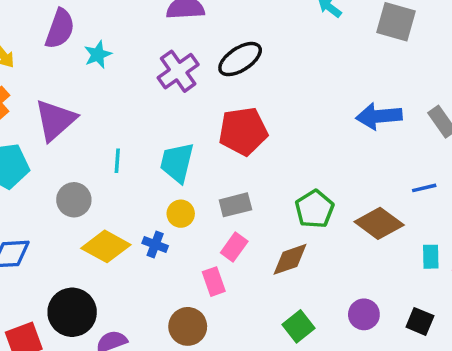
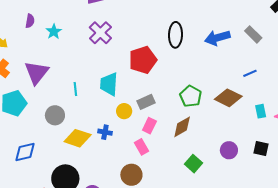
purple semicircle: (60, 29) -> (30, 21), size x0.6
black ellipse: (240, 59) -> (176, 35), moved, turned -45
yellow circle: (181, 214) -> (124, 111), moved

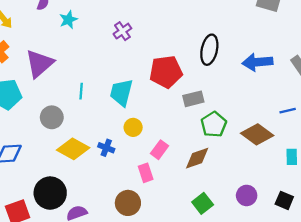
purple cross: (100, 33) -> (122, 31), size x0.7
gray rectangle: (146, 102) -> (193, 99), moved

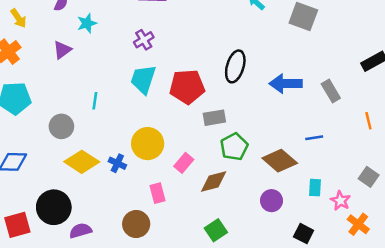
purple triangle: (40, 64) -> (62, 50), moved, size x0.6
cyan trapezoid: (121, 93) -> (143, 79), moved
yellow circle: (133, 127) -> (148, 144), size x1.6
pink rectangle: (159, 150) -> (184, 163), moved
purple circle: (247, 195) -> (272, 201), moved

